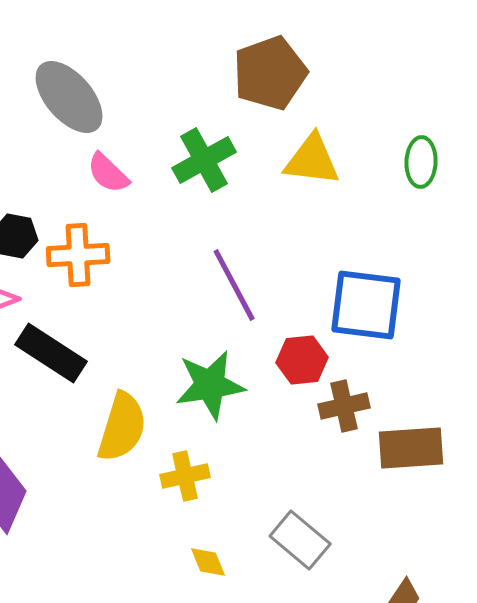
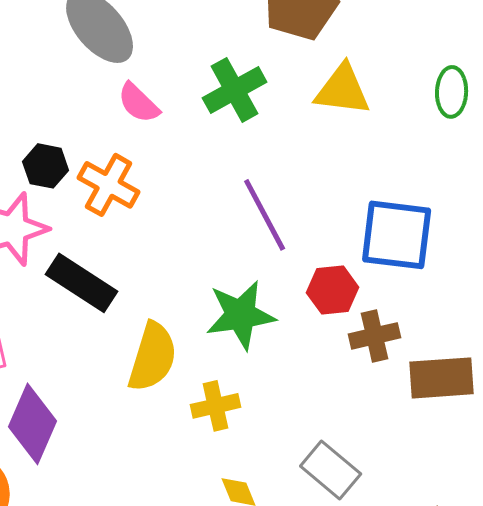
orange cross: (78, 255) -> (109, 185), turned 32

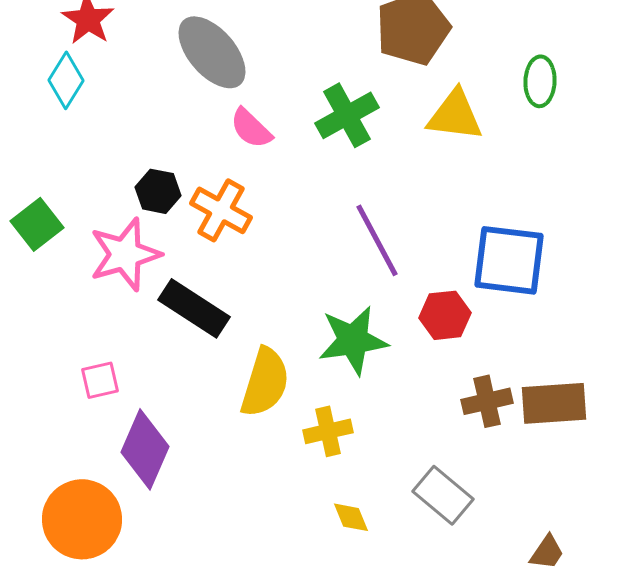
green ellipse: (452, 92) -> (540, 81), moved
brown cross: (375, 336) -> (487, 401), moved

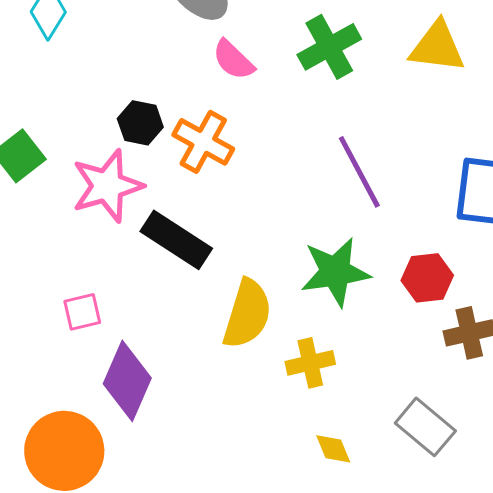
red hexagon: (445, 315) -> (427, 278), moved

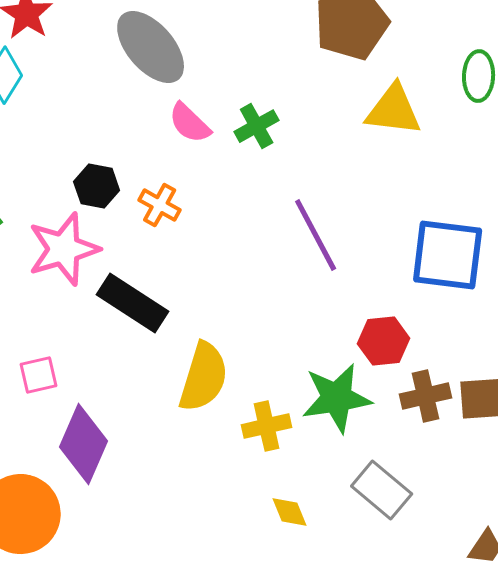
green cross: (329, 47) -> (257, 126), moved, size x0.7
orange cross: (203, 142) -> (160, 205), size x0.7
green star: (335, 272) -> (337, 398), moved

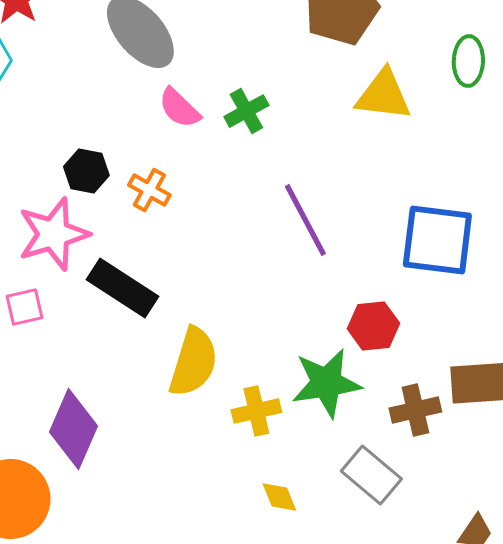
pink square: (39, 375) -> (24, 307), moved
brown cross: (426, 396) -> (415, 410), moved

